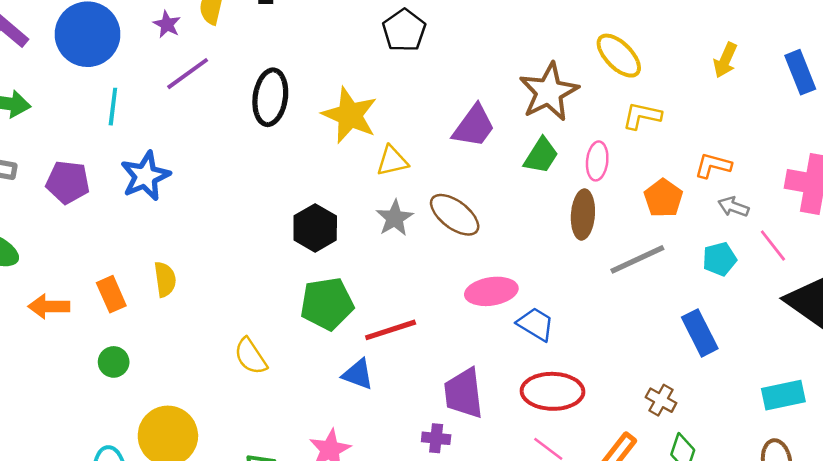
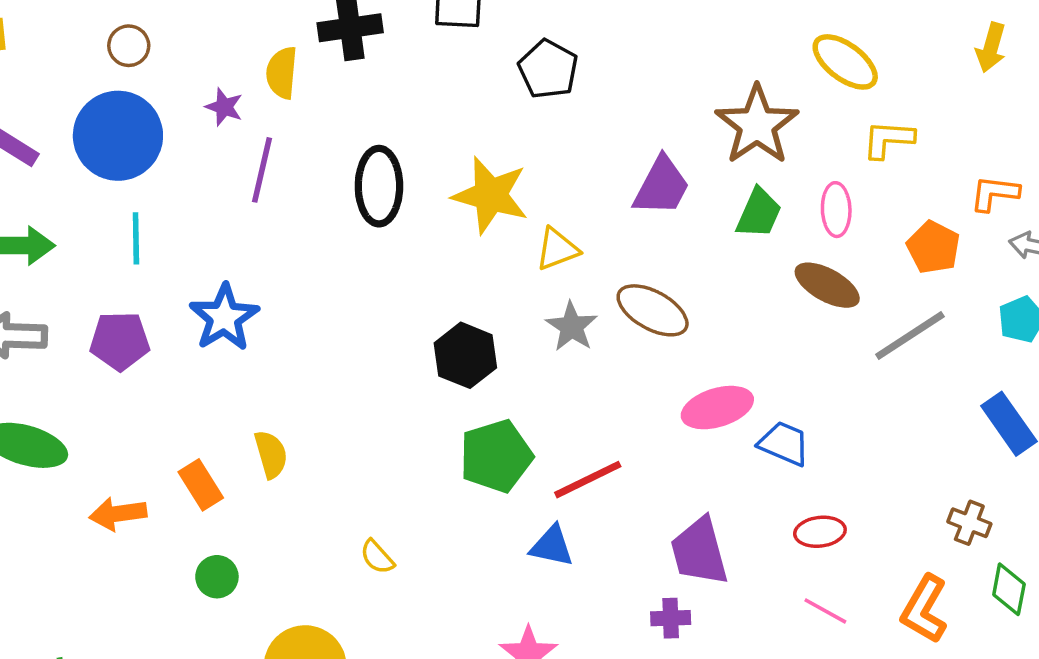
purple line: (188, 74) -> (262, 170), turned -33
cyan line: (113, 107) -> (136, 238), moved
brown ellipse: (583, 214) -> (827, 285), turned -57
yellow semicircle: (251, 356) -> (377, 557), moved, size x0.7
red ellipse: (552, 391) -> (820, 532), size x0.6

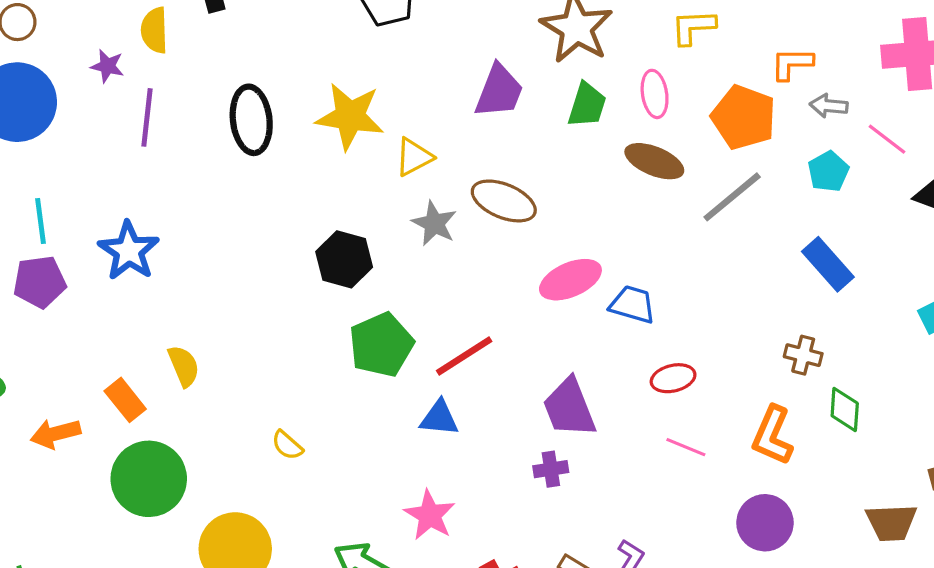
cyan line: (136, 238) -> (41, 221), moved
orange pentagon: (933, 247) -> (744, 117), size x1.4
green circle: (217, 577) -> (149, 479), size x2.0

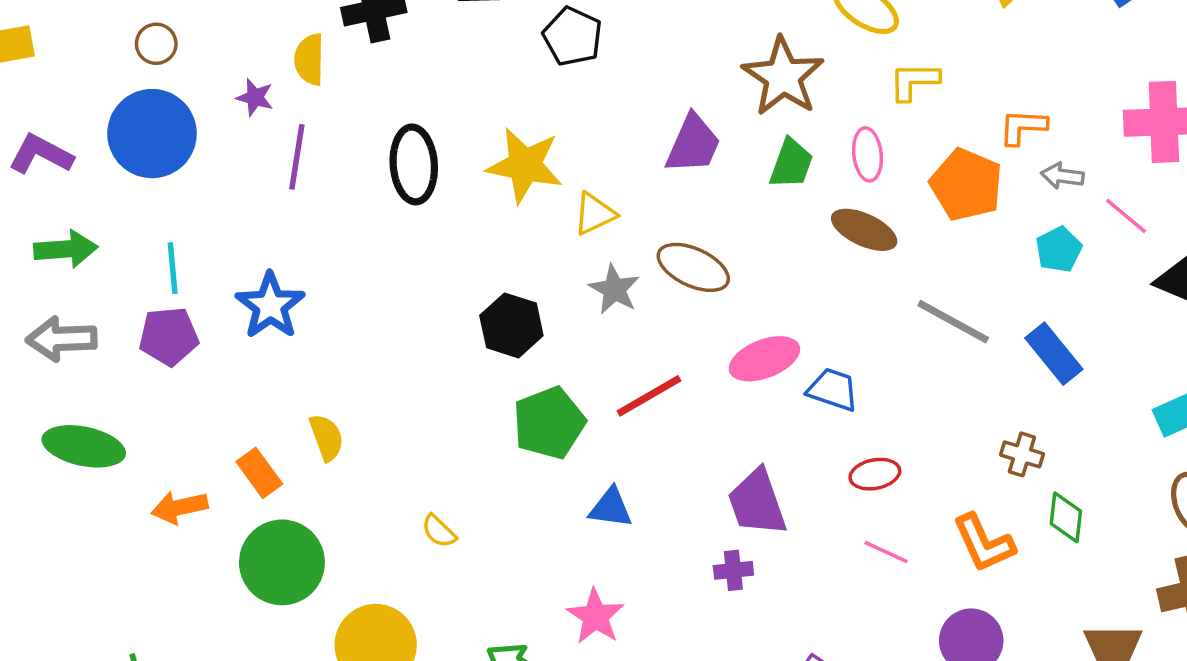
gray line: (732, 197) -> (953, 322), moved, turned 66
red line: (464, 356) -> (649, 396), moved
orange L-shape: (772, 435) -> (984, 543), turned -50

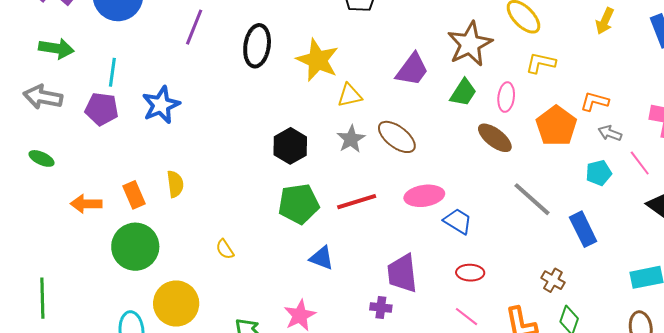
green ellipse: (84, 446) -> (42, 158), size x0.6

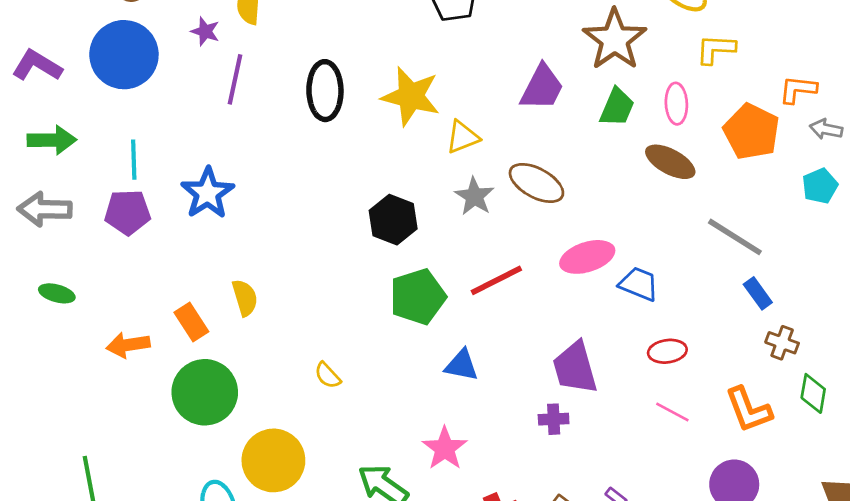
blue rectangle: (583, 229) -> (758, 293), moved, size x0.7

